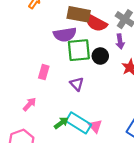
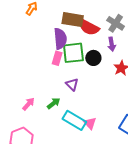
purple semicircle: (65, 35) -> (60, 39), turned -85
pink rectangle: (44, 72) -> (57, 58), moved
green arrow: (61, 123) -> (54, 103), moved

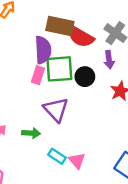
purple triangle: (72, 84) -> (56, 110), size x1.5
green arrow: (54, 103) -> (31, 133), turned 40
cyan rectangle: (74, 120) -> (57, 156), size x0.6

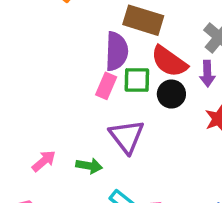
red semicircle: (81, 37) -> (169, 61), moved
green square: (59, 69) -> (137, 80), size x0.7

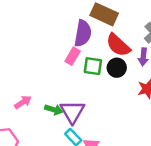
green square: (137, 80) -> (93, 66), moved
purple triangle: (127, 136) -> (72, 112), moved

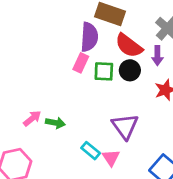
green arrow: (54, 110) -> (55, 123), moved
purple triangle: (72, 112) -> (125, 126), moved

